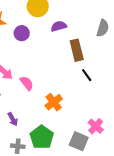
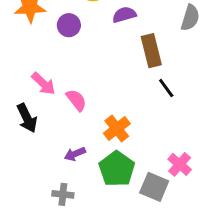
purple arrow: (13, 119) -> (75, 154), moved, turned 96
green pentagon: (42, 137) -> (117, 169), moved

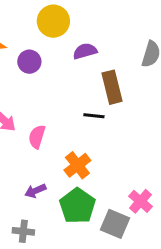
black line: (166, 88) -> (94, 116), moved, turned -48
pink semicircle: (76, 100) -> (37, 137), turned -125

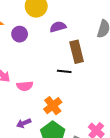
pink semicircle: (37, 137) -> (25, 86), turned -112

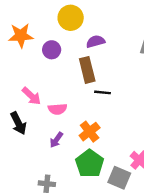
brown rectangle: (77, 52) -> (87, 70), moved
purple arrow: (24, 123) -> (56, 140), moved, turned -32

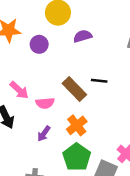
brown rectangle: (87, 70) -> (74, 89), moved, turned -30
black line: (103, 92) -> (99, 81), moved

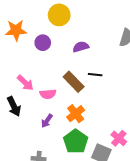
purple semicircle: (83, 36) -> (81, 47), moved

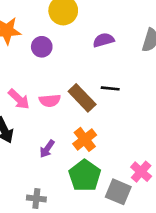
purple semicircle: (81, 47) -> (103, 40), moved
pink semicircle: (48, 94) -> (50, 100), moved

